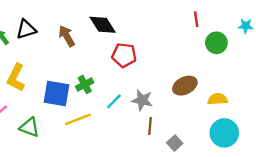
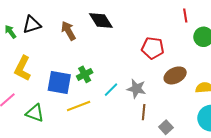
red pentagon: (124, 55) -> (153, 48), moved

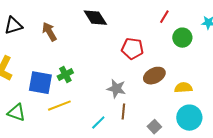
red line: (185, 15) -> (164, 17), turned 40
black diamond: (101, 21) -> (95, 18), moved
cyan line: (111, 90) -> (98, 123), moved
gray square: (166, 127) -> (154, 127), moved

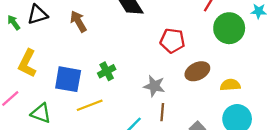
green circle: (182, 38) -> (229, 28), size x1.4
green cross: (65, 75) -> (107, 71), moved

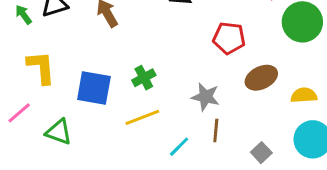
yellow L-shape: (27, 63) -> (41, 67), turned 148
yellow line: (90, 105) -> (142, 117), moved

